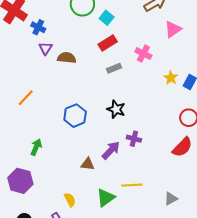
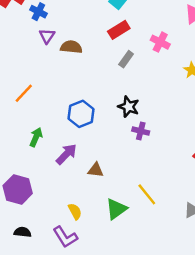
gray rectangle: (114, 68) -> (126, 59), turned -32
purple cross: (134, 139) -> (141, 131), moved
green arrow: (36, 147) -> (36, 137), moved
purple arrow: (111, 150) -> (66, 154), moved
yellow line: (132, 185) -> (147, 194), turned 54

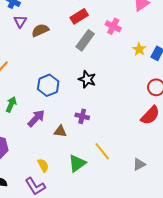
brown semicircle: (71, 47) -> (40, 30), turned -30
gray rectangle: (126, 59) -> (85, 40), size x1.5
purple cross: (141, 131) -> (82, 116), moved

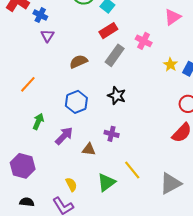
brown semicircle: (40, 30) -> (78, 62), moved
gray triangle: (139, 164) -> (170, 183), size x1.6

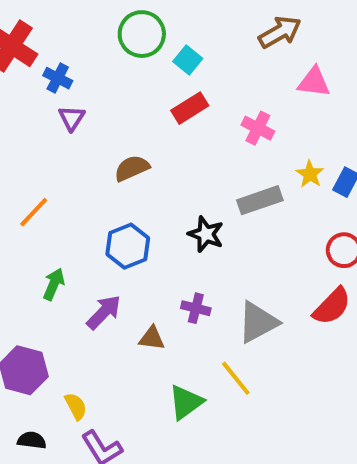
pink triangle: (172, 17) -> (314, 82), turned 42
gray rectangle: (115, 55) -> (260, 200), moved, turned 35
gray triangle: (170, 183) -> (258, 322), moved
yellow semicircle: (71, 184) -> (76, 406), moved

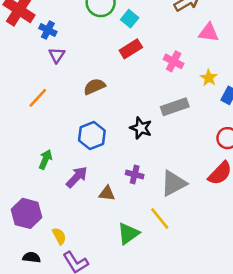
yellow star: (310, 174) -> (209, 78), moved
orange line: (34, 212) -> (38, 98), moved

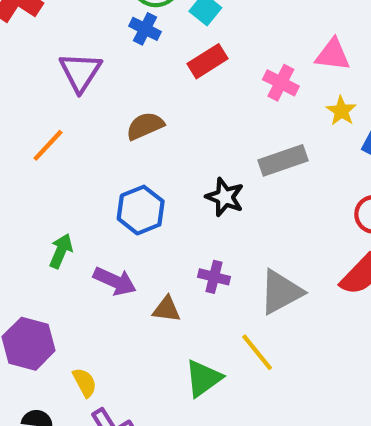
blue cross: (48, 30) -> (145, 29), moved
pink triangle: (209, 33) -> (333, 55), moved
purple triangle: (57, 55) -> (80, 72), size x1.5
purple arrow: (77, 177) -> (115, 281), turned 70

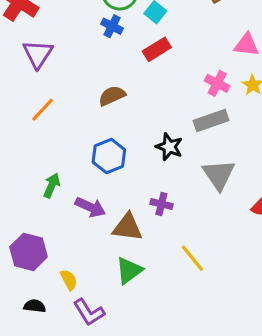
purple triangle: (80, 72) -> (38, 54), moved
pink cross: (281, 83) -> (217, 83), moved
gray triangle: (281, 292) -> (219, 175), moved, turned -36
brown triangle: (167, 309) -> (127, 227), size x1.5
green triangle: (203, 378) -> (129, 270), moved

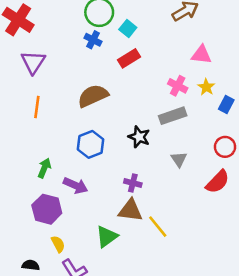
brown semicircle: (112, 96) -> (93, 96), size x1.4
orange line: (42, 110) -> (37, 107), turned -35
gray triangle: (219, 175) -> (179, 159), size x0.6
brown triangle: (127, 227) -> (130, 210), moved
purple hexagon: (28, 252) -> (47, 209), moved

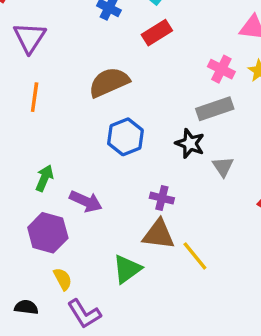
black star: (139, 137) -> (190, 143), moved
blue hexagon: (90, 144) -> (125, 137), moved

